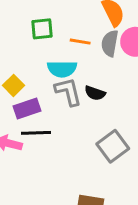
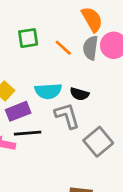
orange line: (80, 42) -> (63, 48), turned 36
cyan semicircle: (62, 69) -> (48, 91), moved
gray L-shape: (68, 92) -> (67, 116), moved

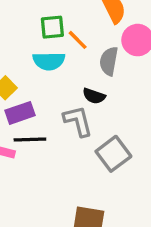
green square: (28, 38) -> (52, 27), moved
gray semicircle: (91, 48) -> (109, 61), moved
cyan semicircle: (48, 91) -> (49, 61), moved

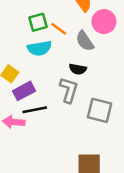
gray semicircle: (109, 61) -> (85, 41), turned -35
gray L-shape: (78, 121) -> (69, 90), turned 40
gray square: (113, 154) -> (100, 110), turned -30

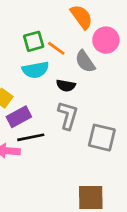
black semicircle: (78, 69) -> (66, 86), moved

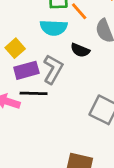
gray L-shape: (68, 115) -> (53, 69), moved

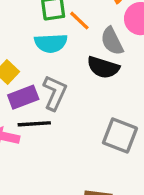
black semicircle: (80, 50) -> (103, 67), moved, size x1.4

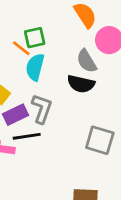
orange line: (79, 21) -> (21, 48), moved
cyan semicircle: (51, 43) -> (35, 67), turned 112

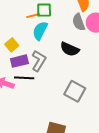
orange line: (21, 48) -> (33, 16), turned -64
gray semicircle: (87, 61) -> (79, 22), moved

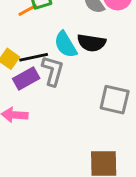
cyan semicircle: (40, 31) -> (65, 45), moved, turned -42
black line: (24, 78) -> (34, 57), moved

